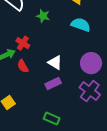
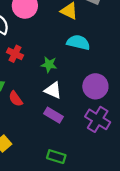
green star: (43, 16) -> (49, 65), moved
red cross: (23, 43) -> (15, 54), moved
purple rectangle: (53, 83) -> (53, 115), turned 63

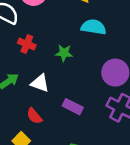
white triangle: (53, 90) -> (40, 83), moved
red semicircle: (16, 99) -> (34, 116), moved

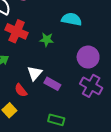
red cross: (27, 44) -> (17, 31), size x1.5
white triangle: (40, 83) -> (35, 73), moved, turned 49

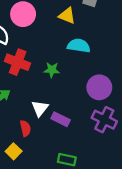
red semicircle: (21, 90) -> (25, 128), turned -152

